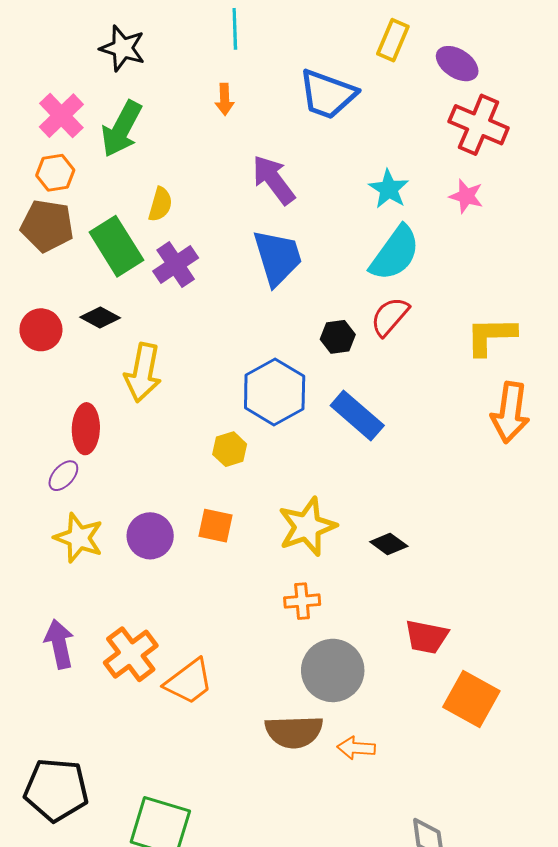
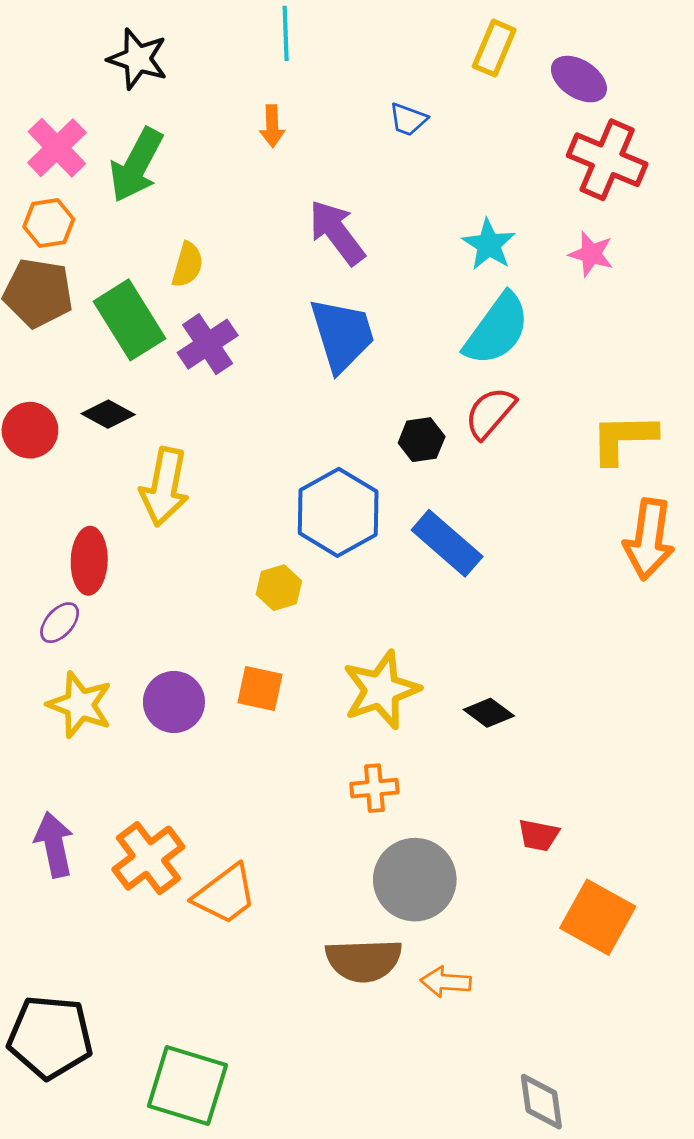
blue trapezoid: (328, 94) -> (408, 119), size x0.5
red trapezoid: (427, 637) -> (539, 835), size x0.7

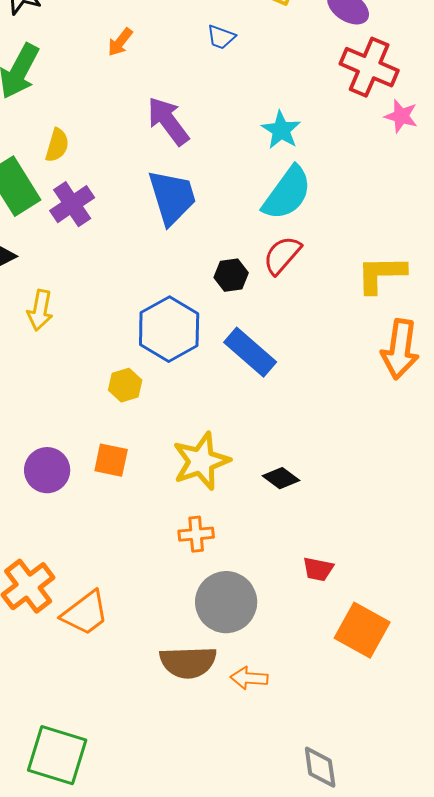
orange arrow: (272, 126) -> (120, 42), turned 40
pink star: (591, 254) -> (401, 116), moved
yellow arrow: (165, 487) -> (40, 310), size x0.7

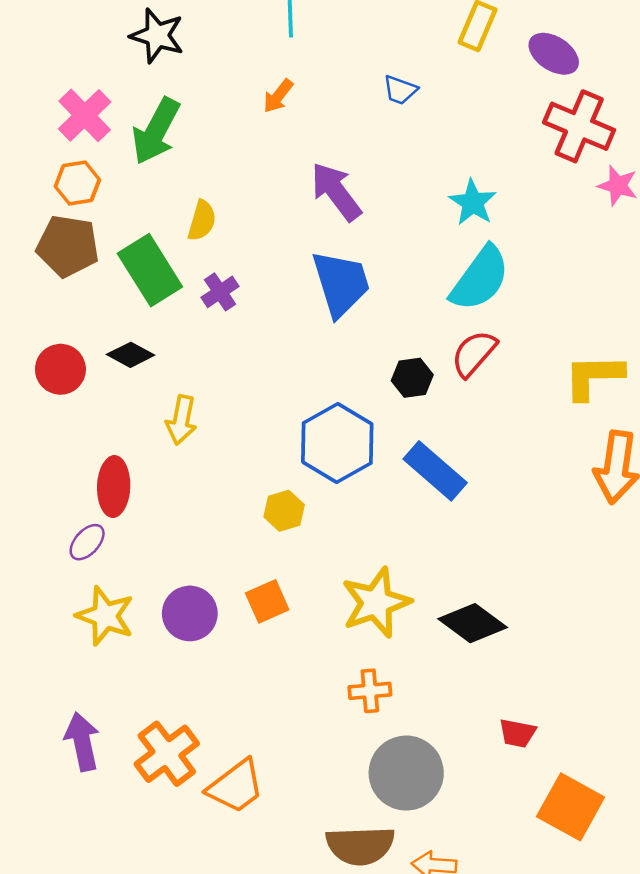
purple cross: (72, 204) -> (220, 292), size x0.7
orange square: (111, 460) -> (267, 601), turned -36
black diamond: (281, 478) -> (473, 623), size x1.5

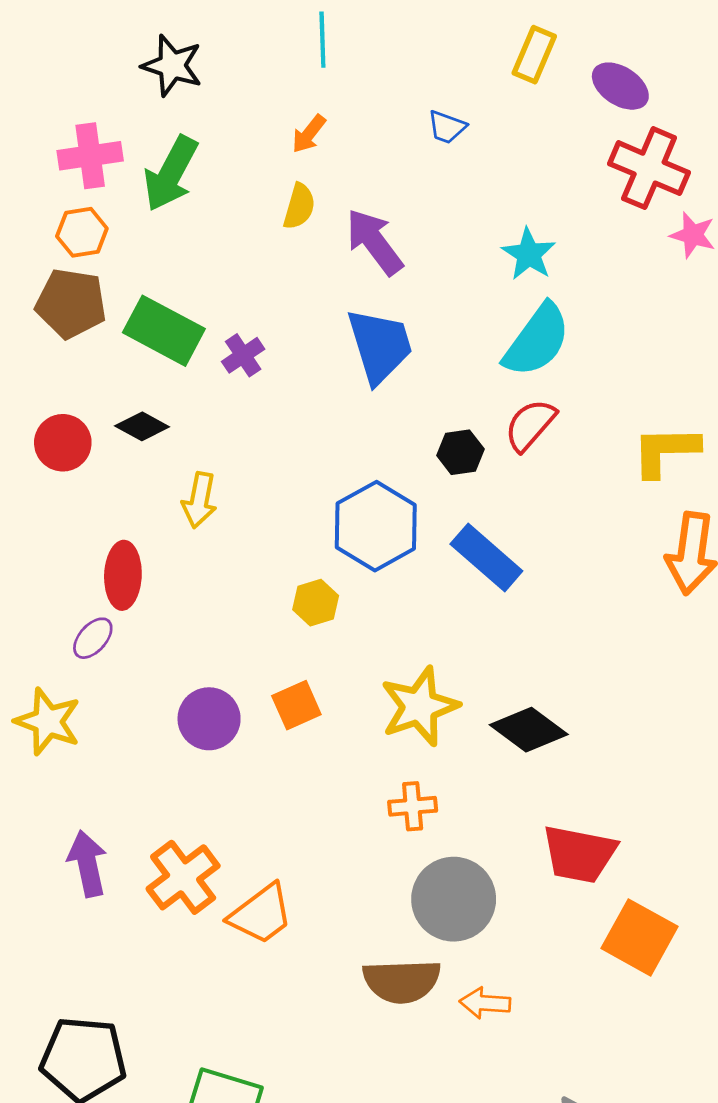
pink cross: (85, 115) -> (90, 156), turned 36
yellow semicircle: (202, 221) -> (299, 206), moved
green rectangle: (150, 270) -> (164, 331), turned -30
yellow star: (105, 616) -> (48, 722), moved
red trapezoid: (517, 733) -> (579, 854), size x1.8

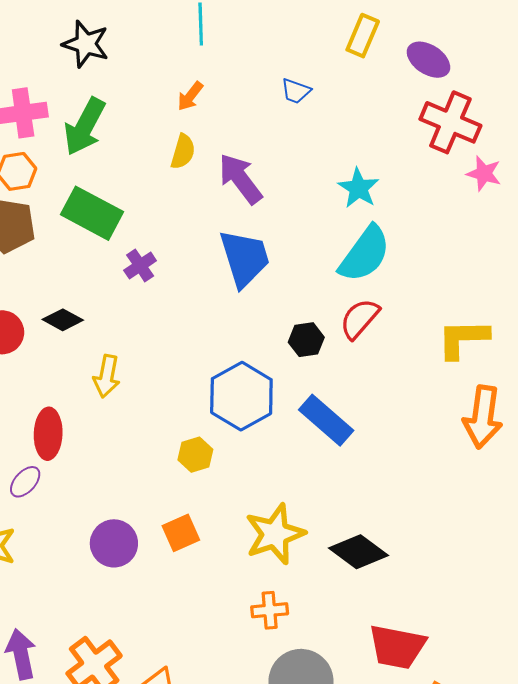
green rectangle: (164, 331) -> (92, 213), moved

